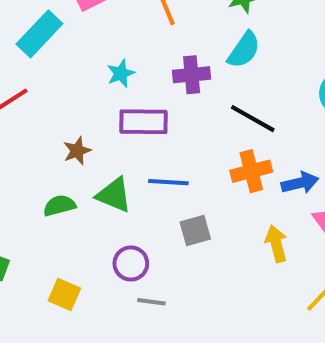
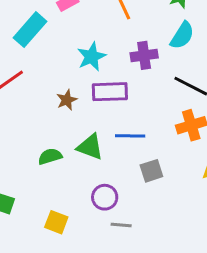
cyan star: (121, 73) -> (92, 57), size x1.4
brown star: (77, 151) -> (67, 100), moved

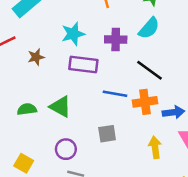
brown star: (67, 100) -> (36, 57), moved
blue line: (130, 136) -> (115, 94), moved

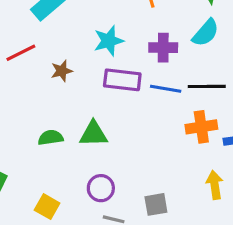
black line: (150, 70) -> (207, 86), turned -36
blue line: (115, 94) -> (166, 89), moved
green triangle: (60, 107) -> (93, 134), turned -30
gray square: (107, 134) -> (156, 204), moved

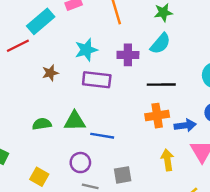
red line: (21, 53) -> (18, 46), moved
blue line: (166, 89) -> (102, 136), moved

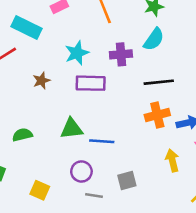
cyan rectangle: (41, 21) -> (26, 28), turned 72
green semicircle: (42, 124) -> (22, 135), moved

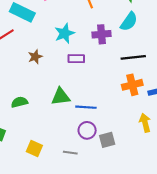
purple rectangle: (91, 83) -> (76, 59), size x0.7
purple circle: (81, 171) -> (87, 130), moved
gray line: (94, 196) -> (70, 153), moved

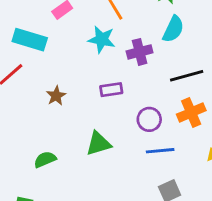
cyan star: (65, 33) -> (102, 39), moved, turned -30
blue line: (86, 107) -> (160, 151), moved
purple circle: (87, 130) -> (149, 119), moved

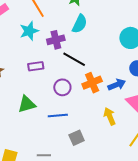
cyan star: (102, 39) -> (29, 31), turned -30
black line: (187, 76) -> (74, 59), moved, turned 45
blue line: (160, 151) -> (58, 115), moved

